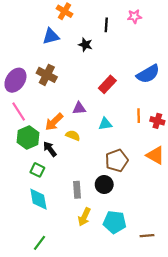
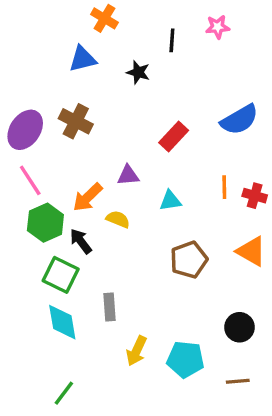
green square: (37, 170) -> (61, 275), size x1.5
black circle: (104, 184) -> (239, 327), moved
gray rectangle: (77, 190) -> (110, 307), moved

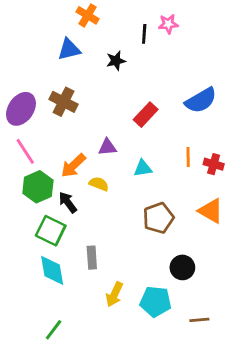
pink star: (218, 27) -> (168, 24), moved
black star: (138, 72) -> (116, 61), turned -30
black circle: (239, 327) -> (182, 267), moved

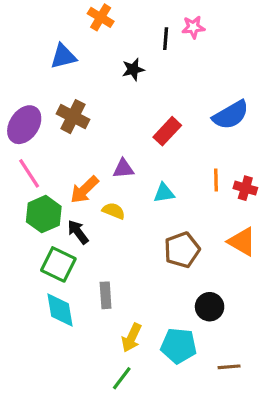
blue triangle: (69, 49) -> (63, 56), moved
green line: (54, 330) -> (122, 378), moved

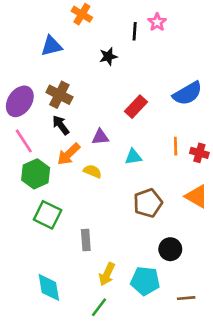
pink star: (193, 27) -> (157, 22), turned -30
black arrow: (78, 232) -> (61, 125), moved
cyan diamond: (60, 310) -> (49, 287), moved

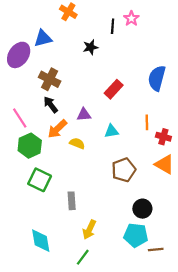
blue semicircle: (187, 93) -> (157, 78), turned 135
purple ellipse: (20, 101) -> (19, 55), moved
red cross: (199, 153) -> (163, 137), moved
cyan pentagon: (145, 281) -> (136, 235), moved

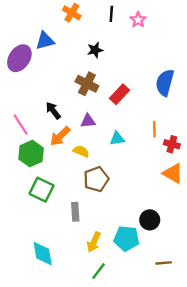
black line: (113, 26) -> (111, 14), moved
brown cross: (50, 79) -> (87, 84), moved
brown pentagon: (124, 170) -> (96, 179), moved
cyan pentagon: (136, 235) -> (126, 239), moved
green line: (83, 257) -> (99, 271), moved

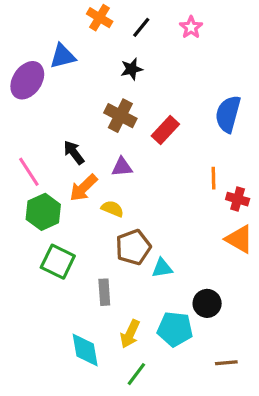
black line: (111, 14) -> (141, 27), moved, turned 35
cyan triangle: (117, 138) -> (162, 268), moved
cyan diamond: (43, 254) -> (85, 350), moved

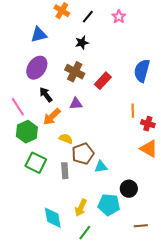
purple ellipse: (27, 80) -> (37, 68), moved
yellow semicircle: (112, 209) -> (66, 139), moved
gray rectangle: (104, 292) -> (65, 171), moved

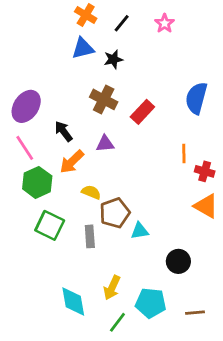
blue triangle: (39, 35) -> (83, 48), moved
purple ellipse: (37, 68) -> (26, 106), moved
cyan pentagon: (109, 205) -> (151, 303), moved

